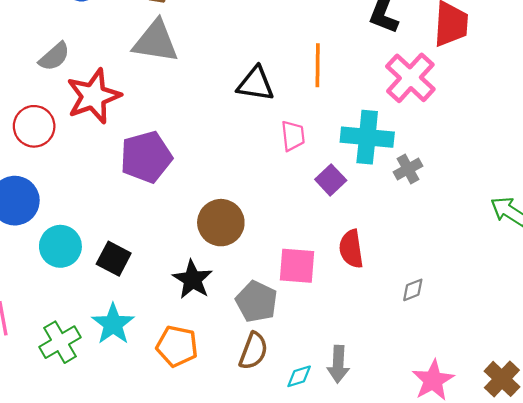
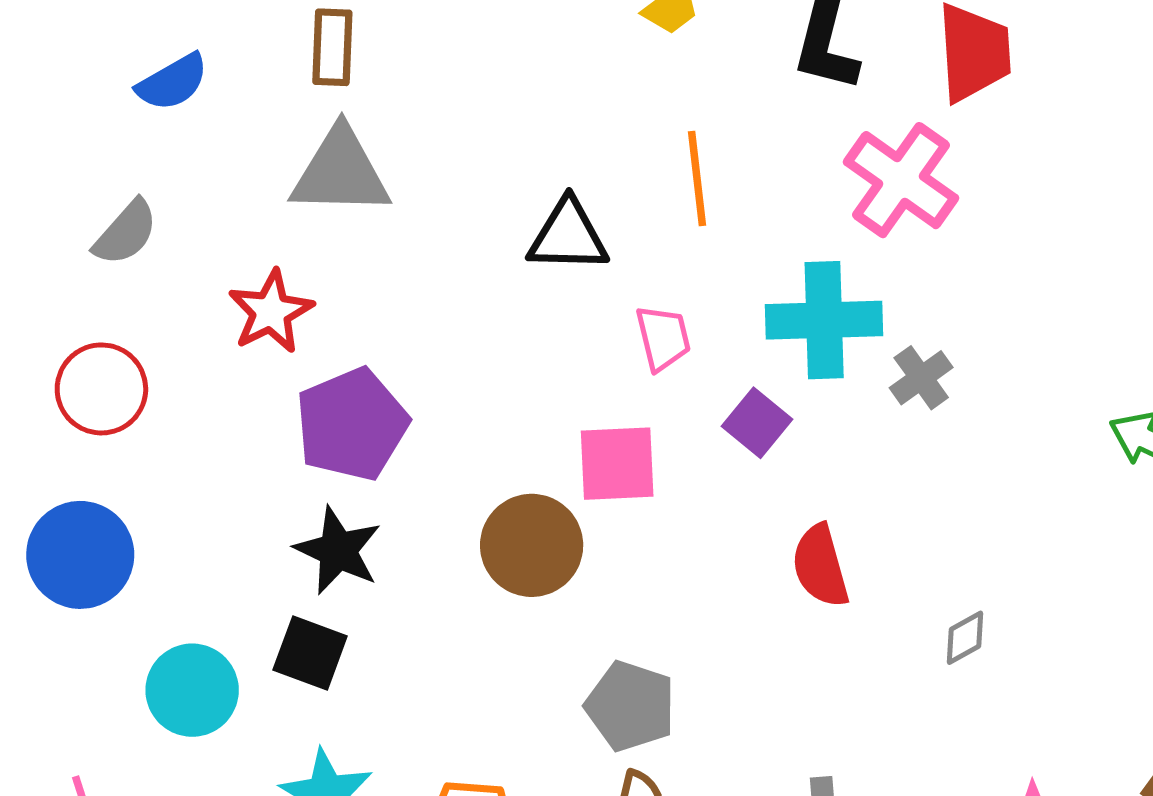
red star: (94, 96) -> (271, 312), moved, size x0.7
cyan circle: (60, 246) -> (192, 690), moved
pink square: (297, 266) -> (617, 464), moved
black star: (192, 279) -> (338, 551), moved

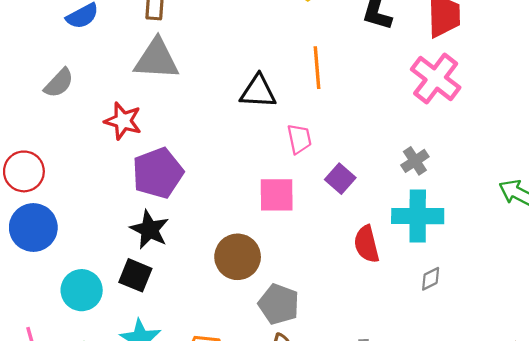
pink cross: (901, 180) -> (436, 78), moved
red star: (271, 312) -> (123, 121), turned -30
cyan cross: (824, 320) -> (418, 216), moved
red circle: (101, 389) -> (24, 171), moved
brown circle: (532, 545) -> (238, 257), moved

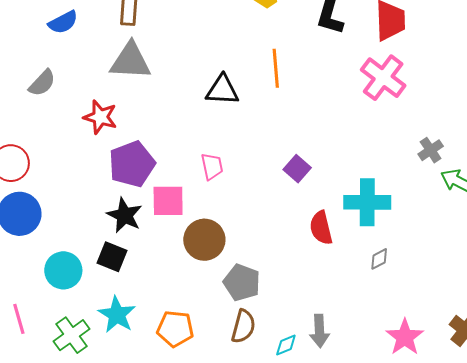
pink trapezoid: (299, 139) -> (212, 166), moved
gray cross: (415, 161) -> (431, 150), moved
pink square: (277, 195) -> (168, 201), moved

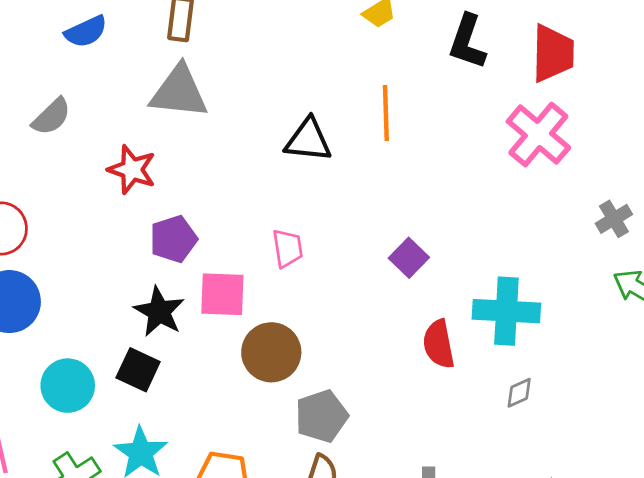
gray cross: (431, 150) -> (614, 219), moved
purple pentagon: (132, 164) -> (173, 239), size x0.7
gray pentagon: (242, 282) -> (321, 416), turned 30

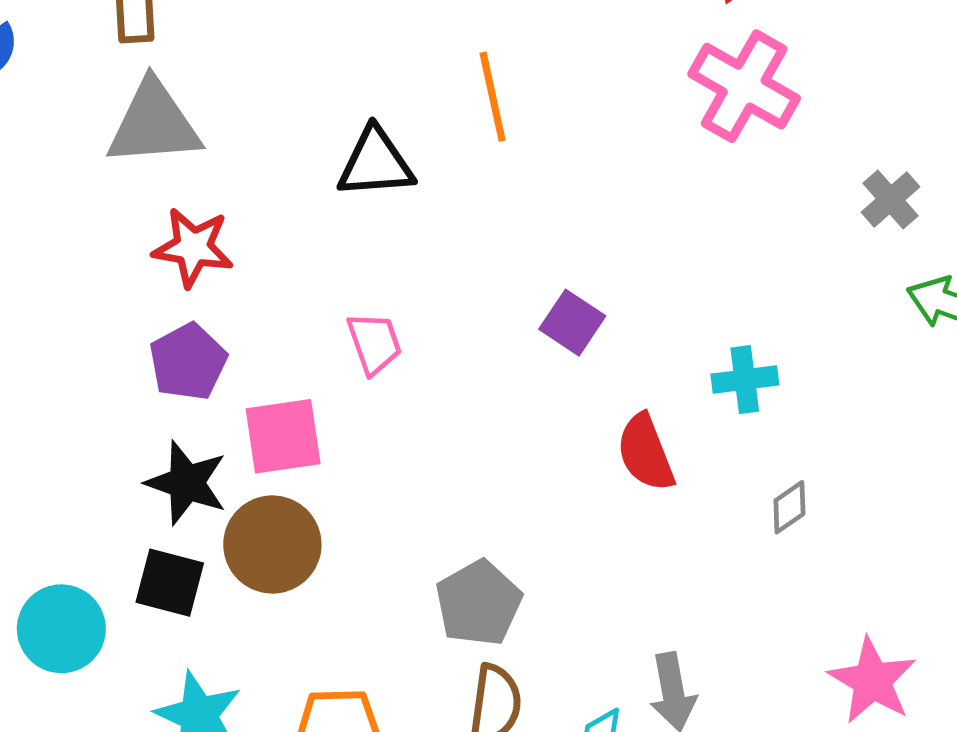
red star: (132, 170) -> (193, 247), moved
cyan cross: (506, 311) -> (745, 380), size x0.6
brown circle: (271, 352) -> (272, 544), moved

